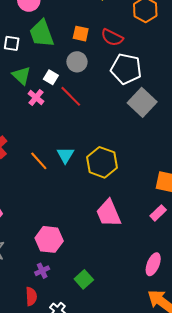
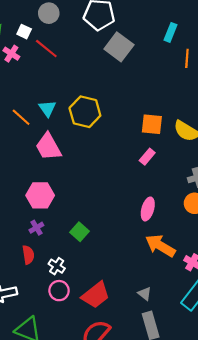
pink trapezoid: (109, 213) -> (48, 147), moved

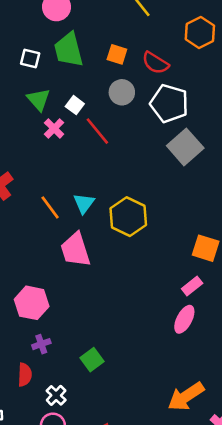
gray circle: (49, 13) -> (122, 92), moved
pink hexagon: (40, 195) -> (32, 303), moved
pink ellipse: (148, 209) -> (184, 319), moved
orange arrow: (160, 246) -> (186, 396), turned -76

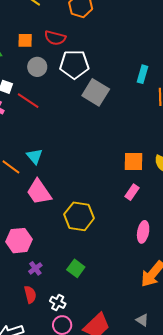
yellow hexagon: (128, 217) -> (79, 216), moved
pink ellipse: (184, 319) -> (143, 232), moved

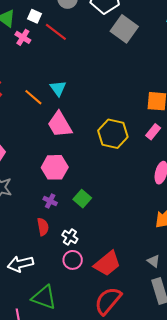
yellow hexagon: (79, 216) -> (113, 134), moved
pink hexagon: (19, 241) -> (55, 167), moved
purple cross: (35, 268) -> (50, 201), turned -32
green square: (76, 268) -> (82, 199), moved

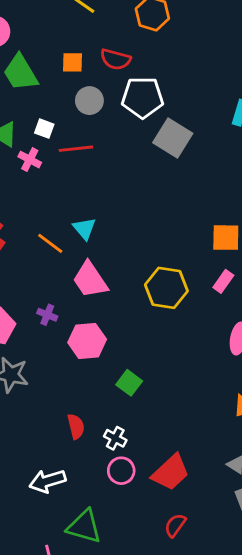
red line: (56, 32) -> (76, 149), turned -40
purple cross: (50, 201) -> (47, 315), moved
red semicircle: (108, 301) -> (175, 525), size x0.6

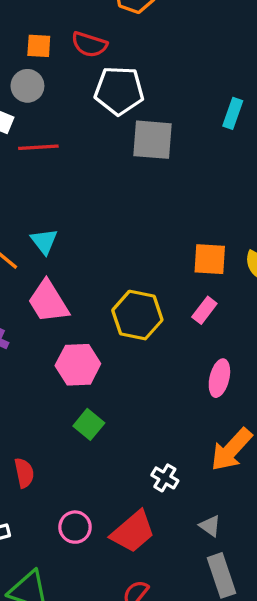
gray circle: (89, 101) -> (27, 86), moved
gray square: (173, 138) -> (153, 140), turned -30
pink hexagon: (87, 341) -> (78, 365), moved
white cross: (115, 438) -> (165, 478), moved

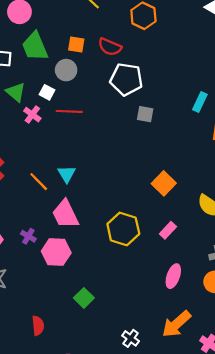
gray square: (153, 140) -> (145, 114), size x0.6
orange square: (210, 259) -> (164, 183), moved, turned 35
pink hexagon: (78, 365) -> (56, 252), moved

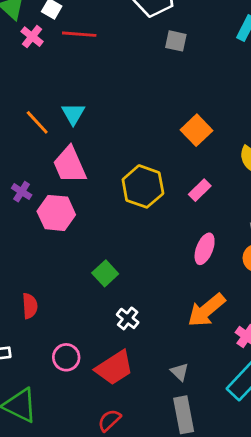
green square: (84, 298) -> (105, 273), moved
white cross: (131, 338) -> (128, 318), moved

